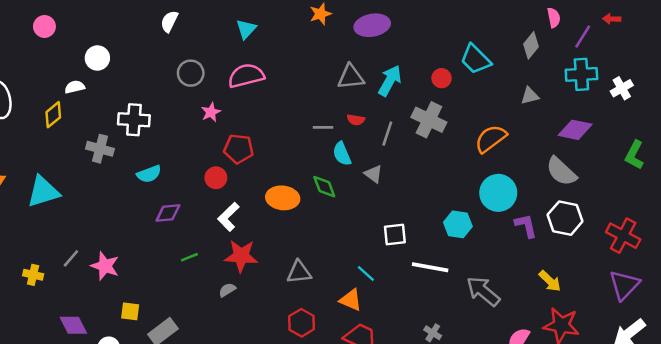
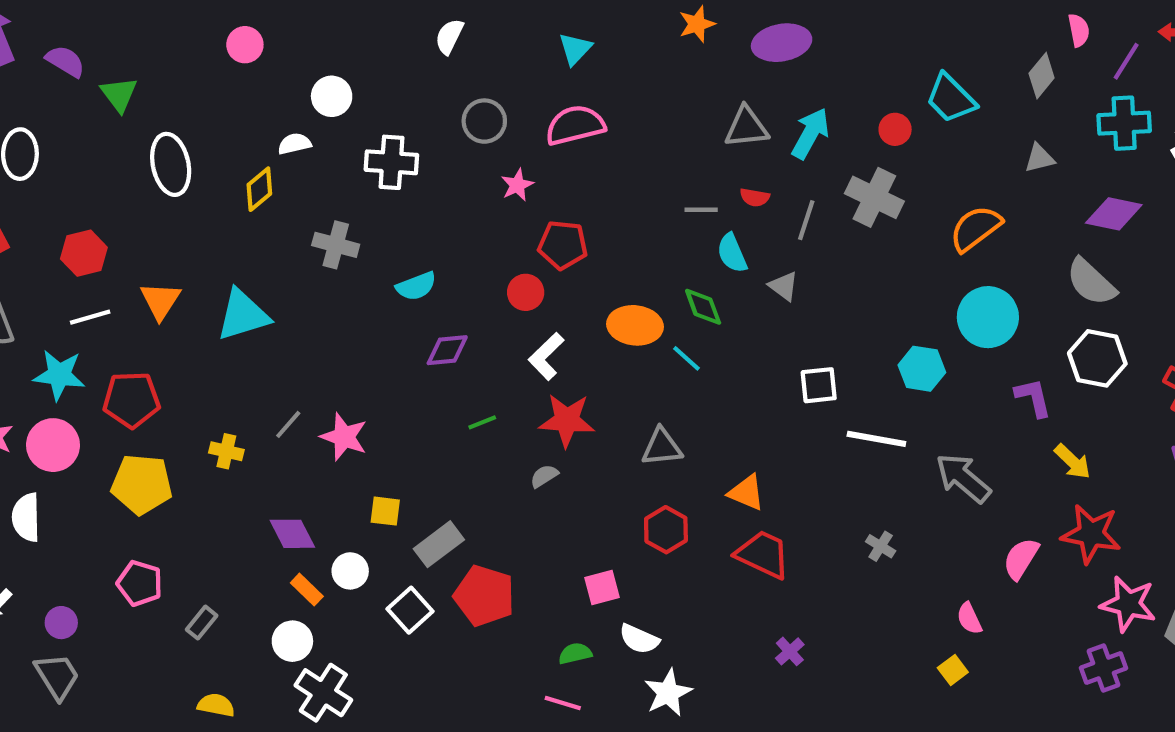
white cross: (134, 120) -> (391, 162), moved
purple L-shape: (526, 226) -> (1033, 398), moved
cyan line: (366, 274) -> (687, 358), moved

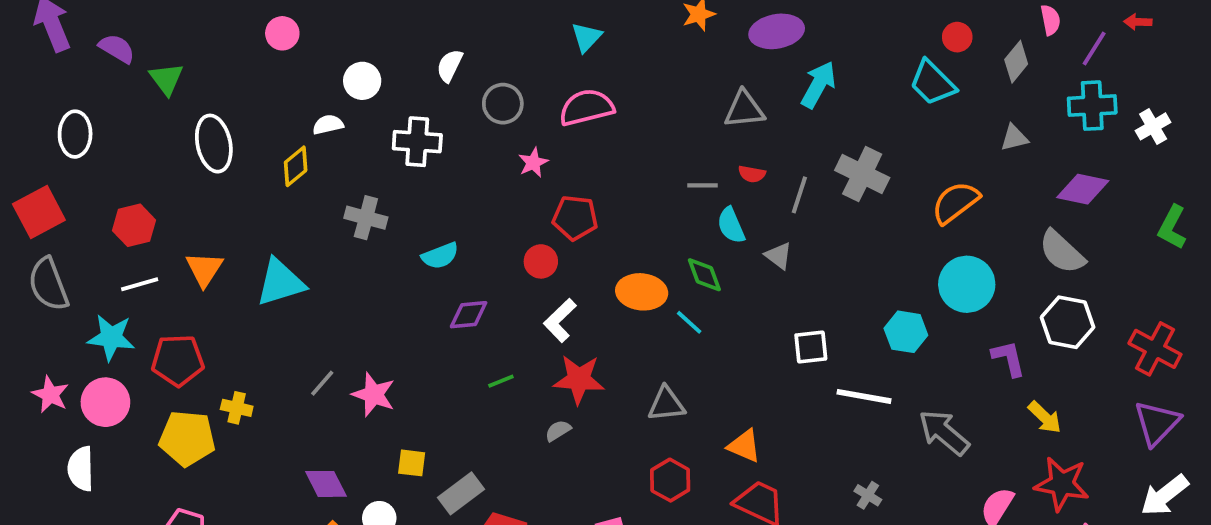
white semicircle: (449, 36) -> (450, 66), moved
red circle: (895, 129) -> (957, 37), moved
cyan arrow: (810, 133) -> (818, 85), moved
yellow cross: (226, 451) -> (237, 408), moved

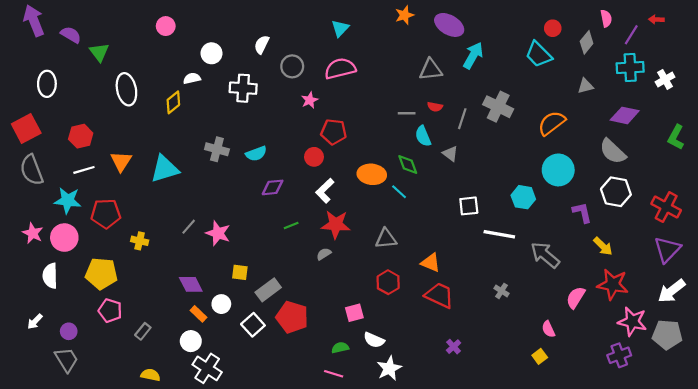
purple ellipse: (777, 31) -> (449, 25), turned 40
gray cross: (366, 218) -> (217, 149), moved
yellow pentagon: (187, 438) -> (101, 274), moved

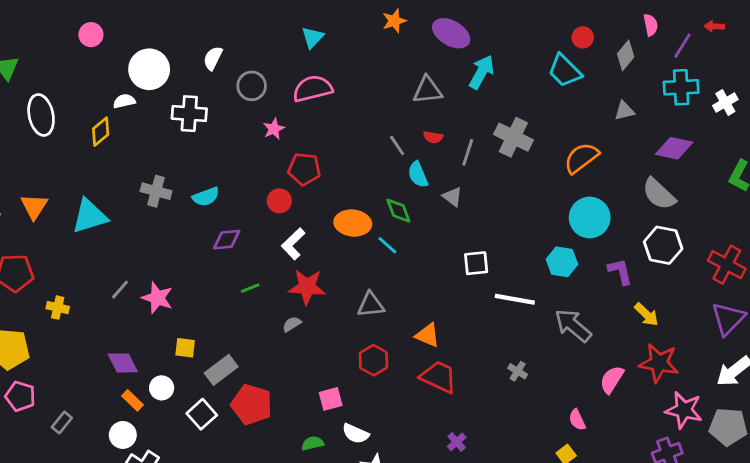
white circle: (212, 53) -> (149, 69), size x1.5
gray line: (407, 113) -> (397, 145), turned 56
cyan hexagon: (523, 197) -> (562, 262), moved

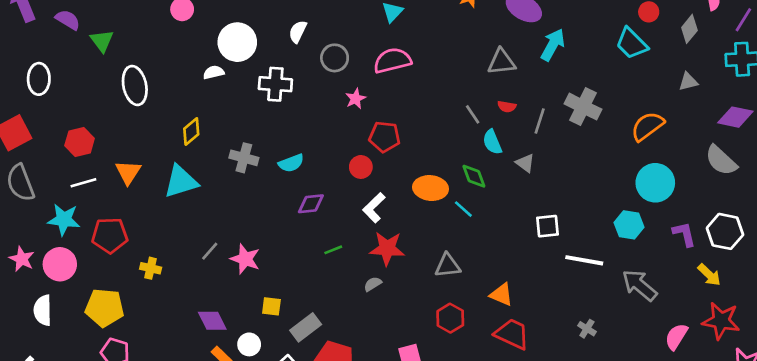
yellow diamond: (101, 132) -> (191, 131), moved
white hexagon: (663, 245) -> (725, 231), moved

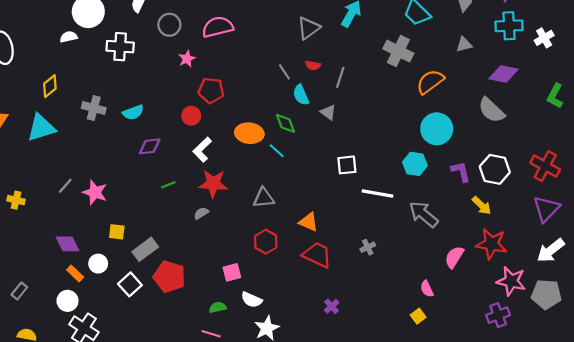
gray triangle: (501, 62) -> (309, 28), turned -30
gray cross: (583, 107) -> (398, 51), moved
gray cross: (587, 329) -> (368, 247), moved, turned 32

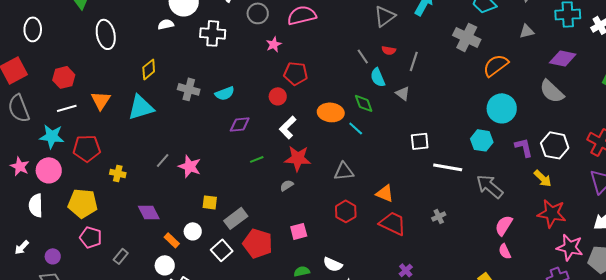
purple diamond: (67, 244) -> (149, 212), moved
pink semicircle: (454, 257) -> (504, 225), moved
pink square: (232, 272) -> (299, 231), moved
pink semicircle: (427, 289) -> (505, 251), moved

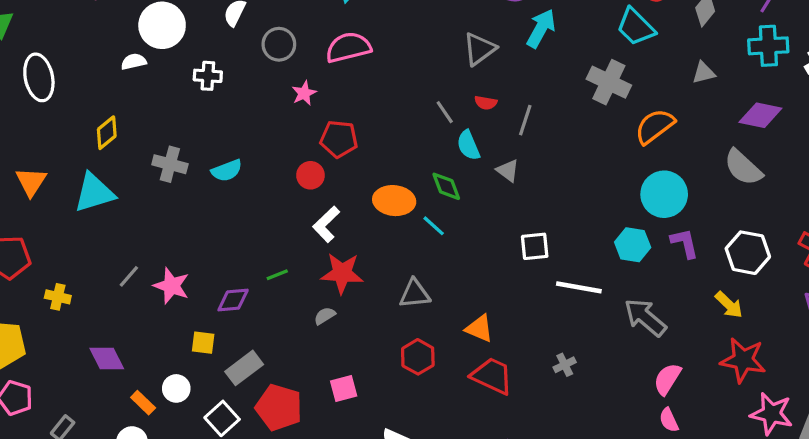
white cross: (213, 33) -> (208, 76), size x0.7
purple diamond: (240, 124) -> (233, 300), moved
purple L-shape: (524, 147) -> (685, 243), moved

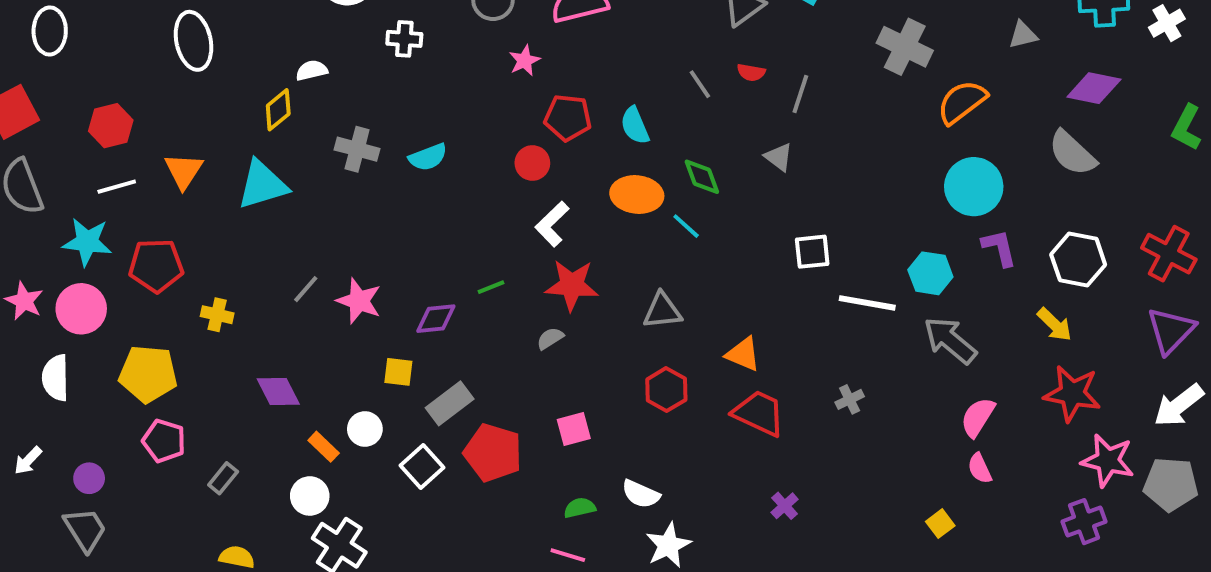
white semicircle: (134, 62) -> (312, 70), moved
cyan semicircle: (468, 145) -> (635, 126), moved
cyan hexagon: (633, 245) -> (930, 273), moved

